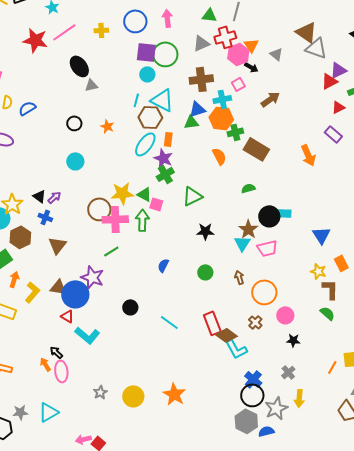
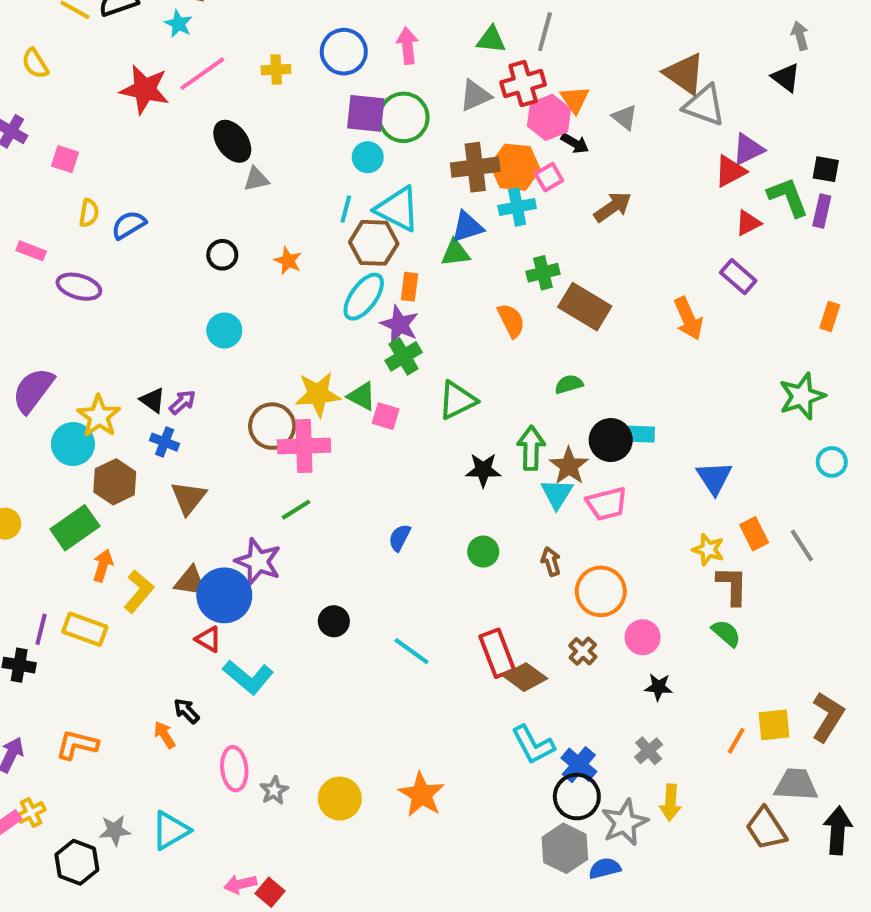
orange hexagon: (221, 118) -> (515, 167), moved
green arrow: (142, 220) -> (531, 448), moved
cyan L-shape: (236, 349) -> (533, 745), moved
pink ellipse: (61, 371) -> (234, 769), moved

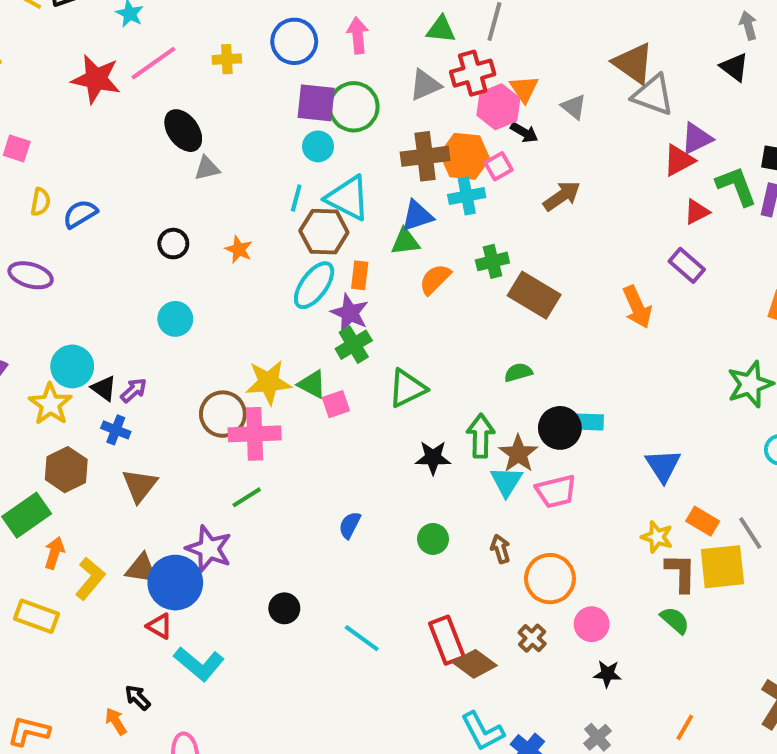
orange semicircle: (511, 321) -> (435, 279), moved, turned -108
pink square: (386, 416) -> (336, 404), turned -36
cyan circle: (73, 444) -> (72, 366), moved
orange rectangle: (754, 534) -> (703, 521), turned -32
yellow square: (774, 725) -> (722, 567), moved, size x1.4

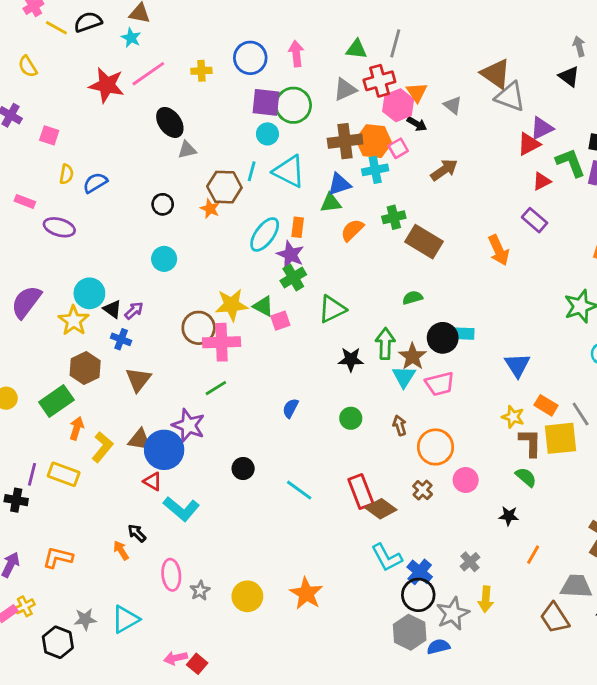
brown hexagon: (324, 232) -> (224, 187), moved
black star: (607, 674) -> (509, 516), moved

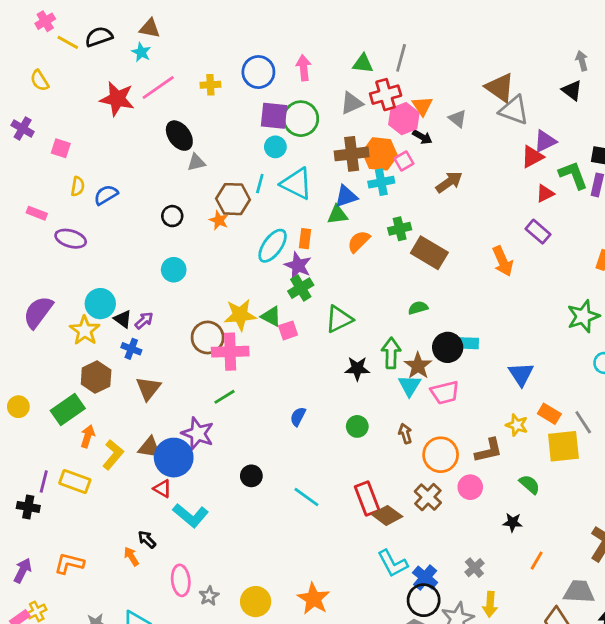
brown L-shape: (530, 443) -> (489, 450), moved, turned 76
brown cross: (423, 490) -> (428, 497), size x1.4

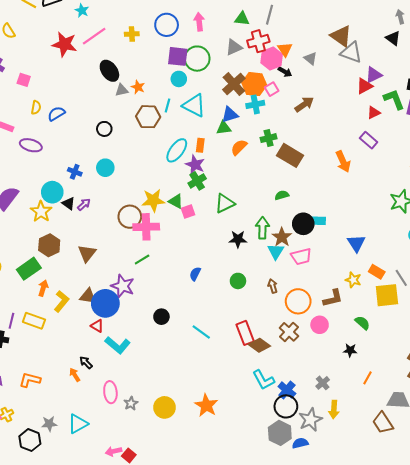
brown cross: (352, 154) -> (234, 84), turned -35
orange star: (219, 220) -> (138, 87), moved
blue cross: (131, 349) -> (75, 172), moved

